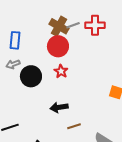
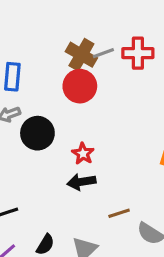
red star: (61, 71) -> (83, 154), moved
brown line: (74, 126) -> (119, 213), moved

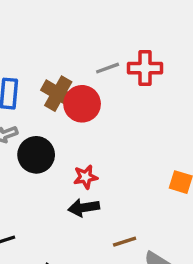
brown cross: (81, 55) -> (58, 94), moved
red star: (83, 154) -> (85, 177), turned 30

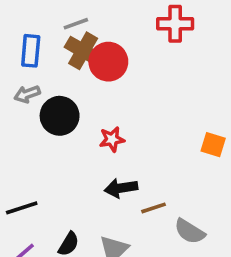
gray line: (108, 68) -> (76, 24), moved
black arrow: (84, 208) -> (121, 188), moved

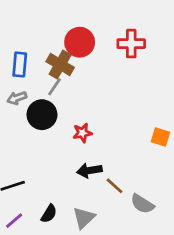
gray line: (76, 24) -> (55, 87), moved, turned -36
red circle: (108, 62) -> (80, 42), moved
brown line: (153, 208) -> (114, 186), turned 60

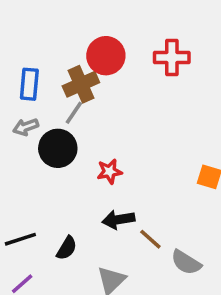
brown cross: (60, 64) -> (81, 84), turned 36
black semicircle: (49, 214) -> (67, 248), moved

